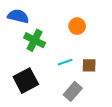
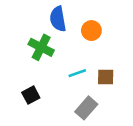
blue semicircle: (18, 16) -> (58, 19), moved, turned -114
black square: (26, 81) -> (31, 95), size x0.6

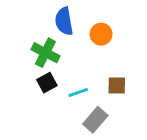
cyan line: (77, 73) -> (78, 93), moved
black square: (31, 95) -> (47, 83), moved

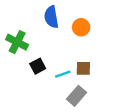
green cross: (45, 53) -> (17, 42), moved
brown square: (117, 85) -> (83, 68), moved

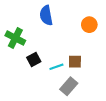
orange circle: (81, 27) -> (89, 25), moved

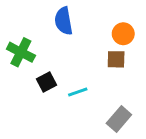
brown square: (75, 62) -> (116, 59), moved
gray rectangle: (69, 86) -> (119, 119), moved

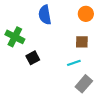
orange circle: (123, 34) -> (86, 14), moved
cyan line: (78, 92) -> (74, 63), moved

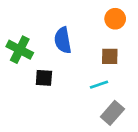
blue semicircle: (45, 15) -> (63, 40), moved
black square: (33, 58) -> (44, 78), turned 32

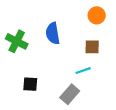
black square: (44, 78) -> (30, 84), moved
gray rectangle: (112, 113) -> (70, 94), moved

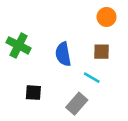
blue semicircle: (53, 33) -> (63, 54), moved
cyan line: (83, 71) -> (92, 78), turned 49

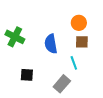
orange circle: (107, 17) -> (79, 23), moved
cyan line: (92, 78) -> (74, 63), turned 40

